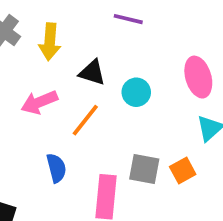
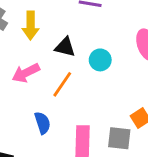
gray square: (144, 169) -> (119, 138), moved

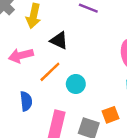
cyan circle: (100, 60) -> (76, 84), moved

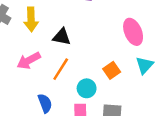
cyan circle: (76, 84) -> (87, 88), moved
orange square: (110, 115) -> (112, 70), moved

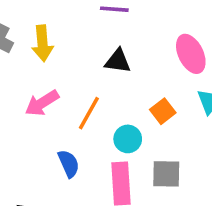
black triangle: (62, 37) -> (118, 61), moved

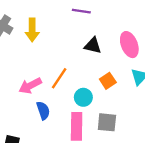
black triangle: (118, 61) -> (93, 46), moved
pink arrow: (42, 103) -> (30, 86), moved

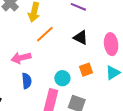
orange line: (59, 78) -> (45, 34), moved

